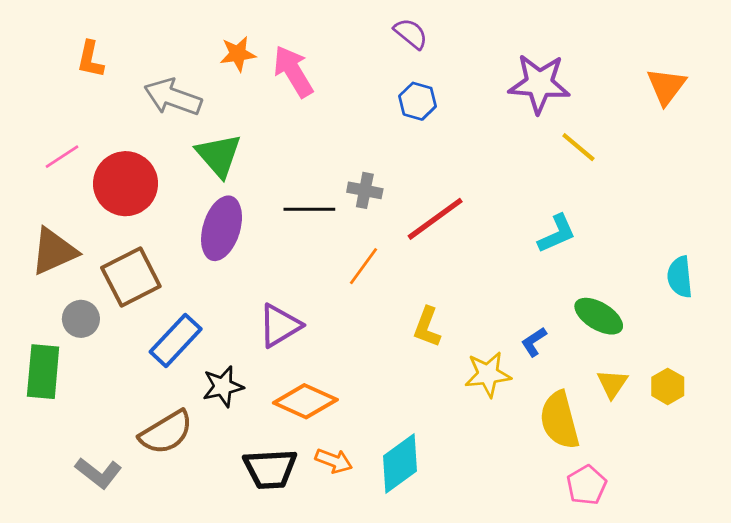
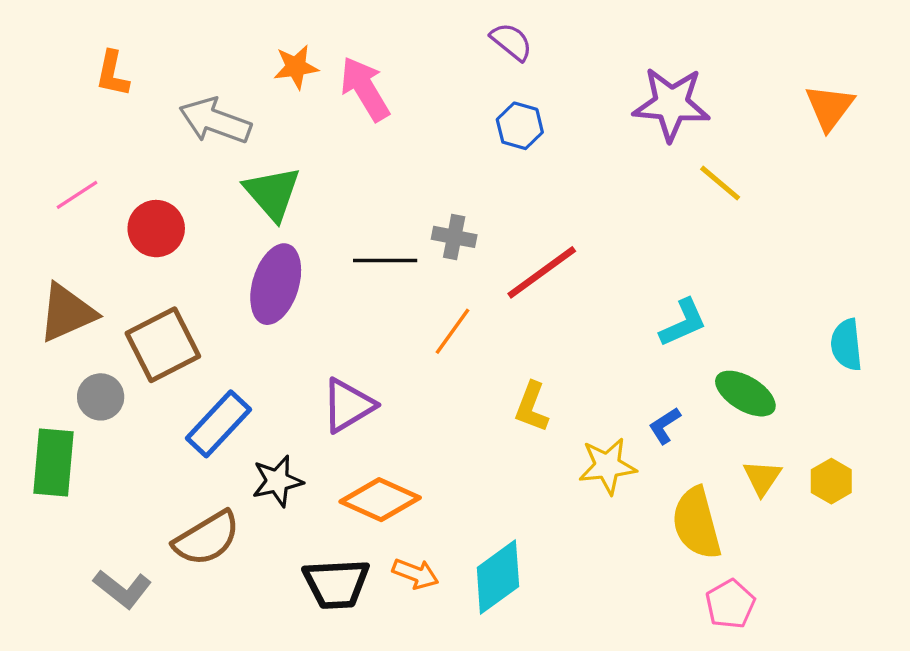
red circle: (126, 184) -> (156, 229), size x0.7
cyan L-shape: (557, 234) -> (683, 323), moved

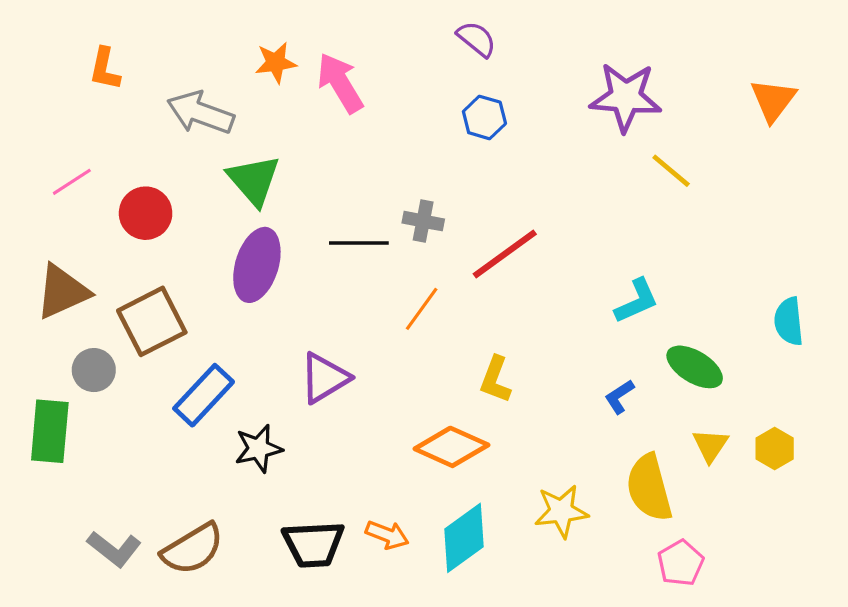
yellow star: (607, 466) -> (561, 511), moved
orange diamond: (380, 500) -> (451, 447), moved
brown semicircle: (207, 538) -> (193, 549), moved

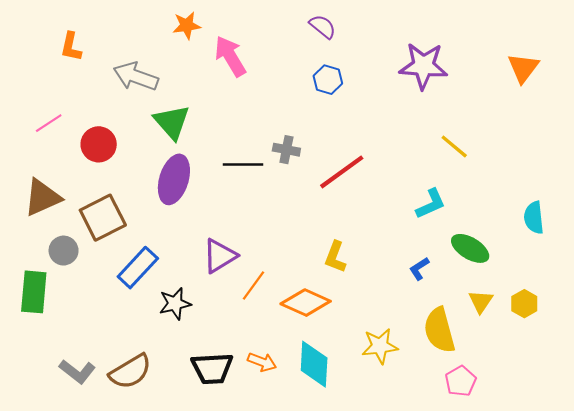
orange star: (276, 63) -> (187, 25), moved
yellow line: (671, 171) -> (454, 146), moved
orange line: (422, 309) -> (254, 286), moved
cyan diamond: (464, 538) -> (314, 364), turned -51

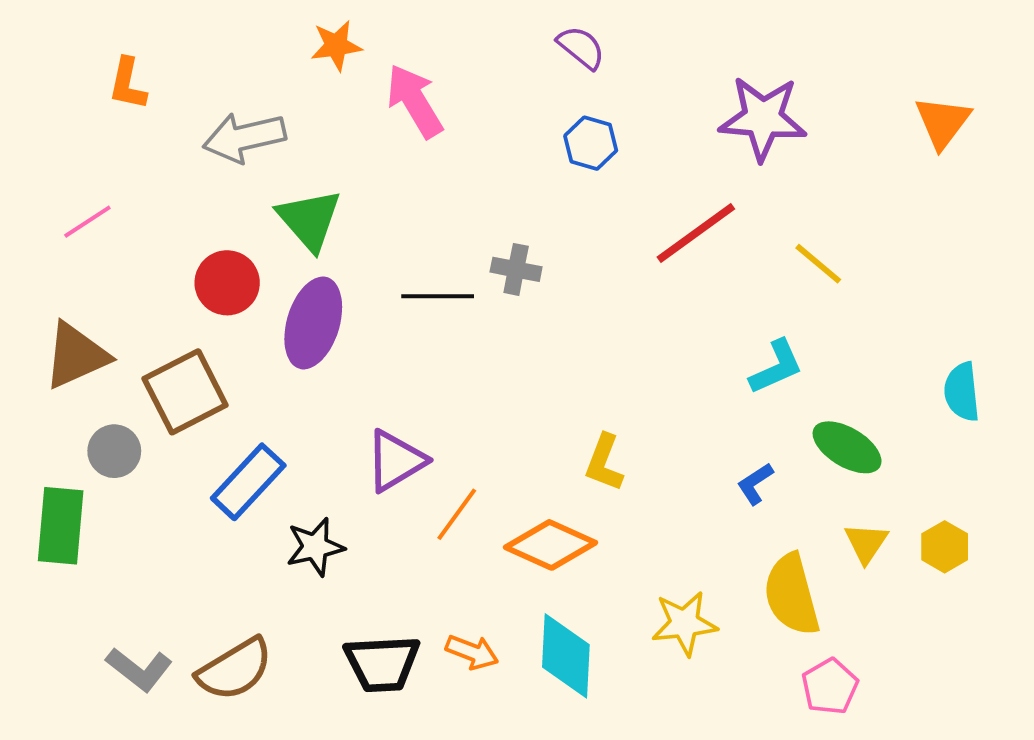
gray arrow: (136, 76) -> (244, 137), turned -33
red circle: (99, 144) -> (227, 283), moved
red line: (342, 172) -> (696, 233), moved

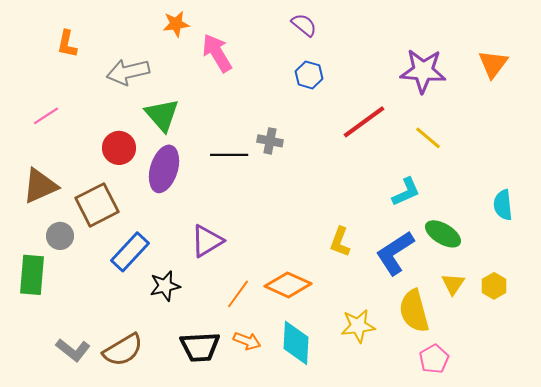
purple star: (763, 118) -> (423, 71), moved
yellow L-shape: (604, 463) -> (340, 242), moved
blue L-shape: (755, 484) -> (395, 253), size x2.0
orange line: (457, 514) -> (238, 294), moved

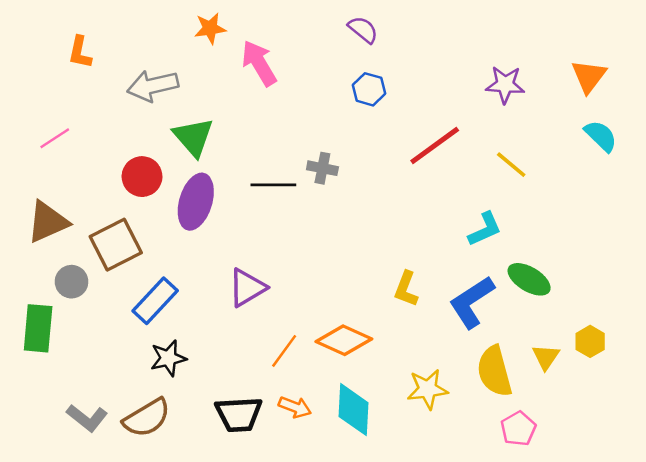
purple star: (423, 71) -> (505, 85), size x0.7
cyan semicircle: (503, 205) -> (601, 136), moved, turned 140
yellow triangle: (453, 284) -> (546, 357), moved
black star: (165, 286) -> (168, 358), moved

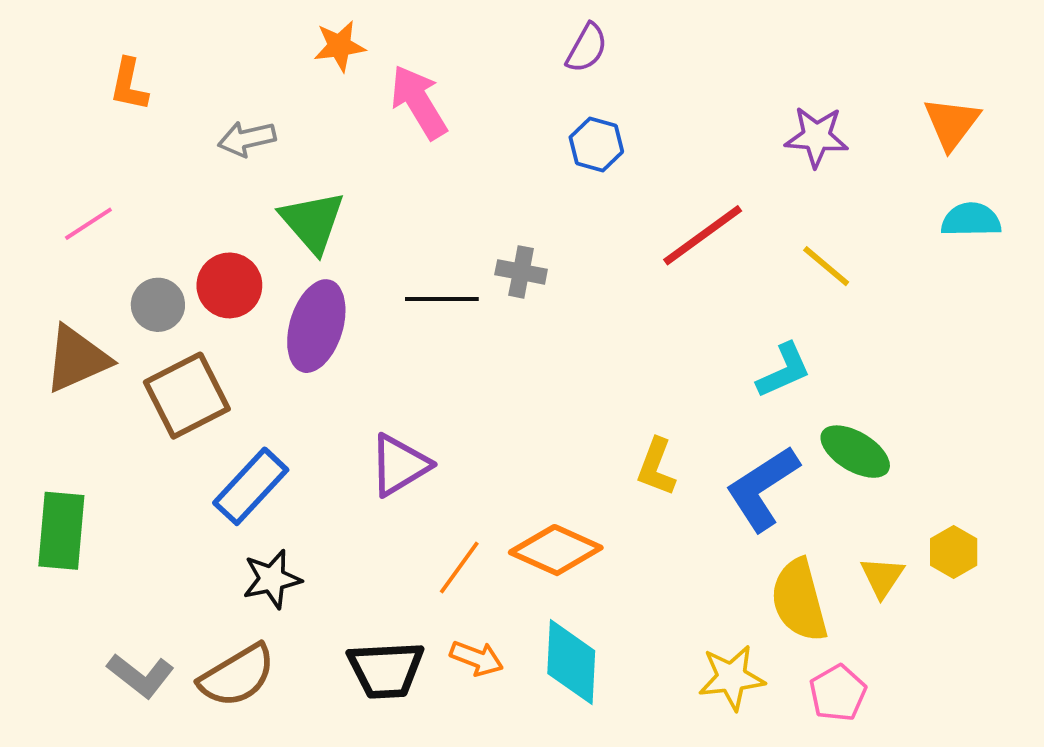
purple semicircle: (363, 30) -> (587, 48), turned 80
gray arrow: (153, 86) -> (247, 139), size x0.7
cyan semicircle: (601, 136) -> (971, 220), turned -45
gray circle: (72, 282) -> (158, 305), moved
yellow star: (428, 389) -> (732, 678), moved

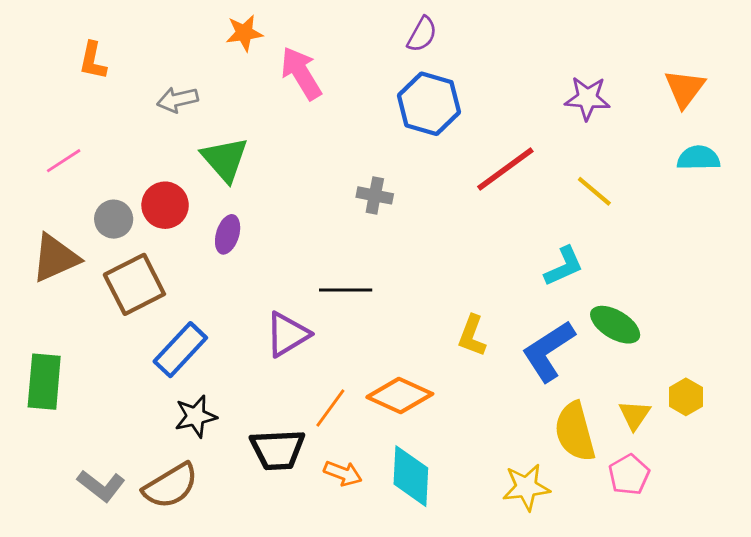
blue hexagon: (596, 144) -> (429, 104), size x1.6
black line: (442, 299) -> (346, 290), moved
purple ellipse: (316, 326) -> (228, 234), size x0.6
black trapezoid: (386, 670) -> (278, 450), moved
pink pentagon: (838, 693) -> (629, 475), moved

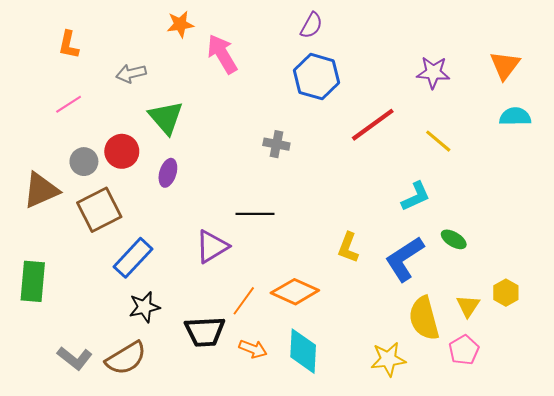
pink line: (64, 161) -> (69, 104), moved
green ellipse: (615, 325) -> (454, 239), size x0.7

